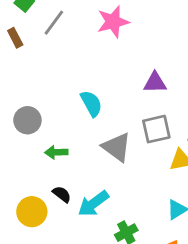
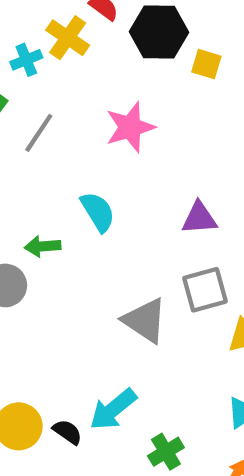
cyan semicircle: (91, 104) -> (98, 212), moved
green arrow: (56, 152) -> (43, 246), moved
black semicircle: (62, 194) -> (67, 432), moved

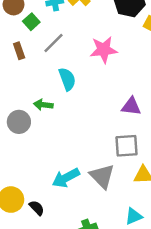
cyan semicircle: (98, 212) -> (67, 79), moved
gray triangle: (145, 320) -> (102, 176), moved
cyan arrow: (113, 409) -> (66, 178), moved

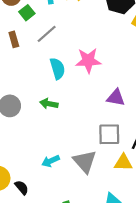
pink star: (104, 50) -> (88, 61), moved
green arrow: (43, 105) -> (49, 104), moved
cyan arrow: (66, 178) -> (51, 161), size x0.7

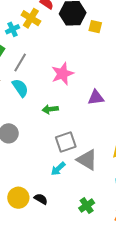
cyan semicircle: (57, 69) -> (20, 88), moved
green arrow: (49, 104) -> (50, 109), moved
gray square: (109, 134) -> (66, 142), moved

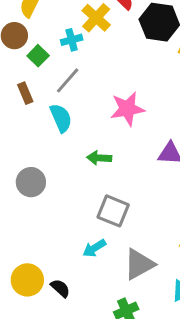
cyan cross: (12, 29) -> (72, 40), moved
gray square: (66, 142) -> (113, 211), turned 30
gray triangle: (87, 160) -> (139, 264), moved, turned 50

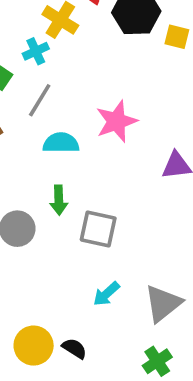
cyan semicircle: (61, 118) -> (61, 143), moved, turned -56
green arrow: (99, 158) -> (59, 200), moved, turned -85
gray square: (113, 211) -> (98, 229), moved

